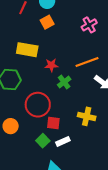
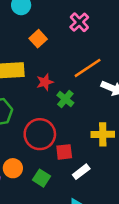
orange square: (47, 22) -> (38, 39), moved
green square: (43, 141) -> (42, 178), moved

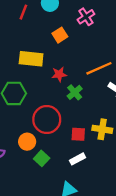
pink cross: (79, 22) -> (86, 17), moved
red square: (64, 152) -> (78, 134), moved
orange circle: (13, 168) -> (27, 142), moved

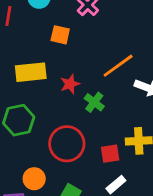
orange square: (60, 35) -> (60, 35), turned -32
orange circle: (27, 142) -> (34, 179), moved

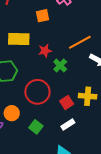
orange square: (60, 35) -> (43, 16), turned -32
red square: (110, 154) -> (67, 102), turned -32

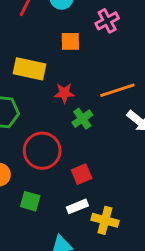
yellow cross: (88, 96) -> (105, 220), moved
green square: (36, 127) -> (30, 201), turned -32

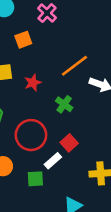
green cross: (82, 119) -> (64, 104), moved
white rectangle: (77, 206) -> (53, 161), moved

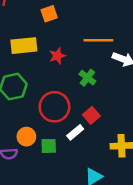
orange line: (74, 66) -> (98, 40), turned 36
green square: (35, 179) -> (49, 146), moved

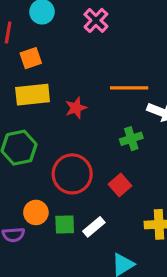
orange square: (49, 14) -> (31, 58), moved
green cross: (87, 78) -> (131, 139), moved, turned 35
white rectangle: (75, 132) -> (94, 227), moved

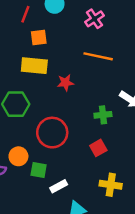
orange line: (129, 88) -> (98, 56), moved
red square: (120, 185) -> (98, 148), moved
white rectangle: (94, 227) -> (59, 186), moved

